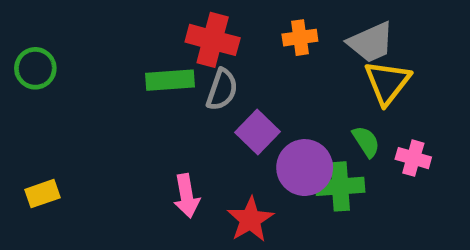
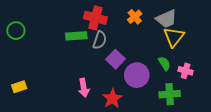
orange cross: (300, 38) -> (135, 17), turned -32
green cross: (340, 186) -> (170, 94), moved

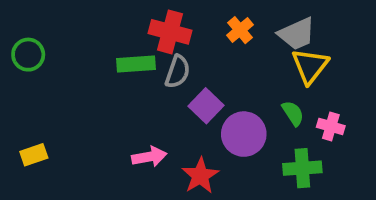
pink arrow: (84, 88) -> (149, 157), turned -90

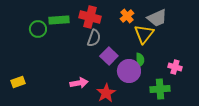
green circle: (28, 55) -> (38, 29), moved
green rectangle: (136, 64) -> (59, 20), moved
yellow triangle: (310, 66) -> (144, 34), moved
green semicircle: (293, 113) -> (140, 60), moved, turned 32

